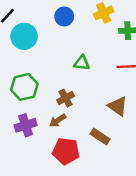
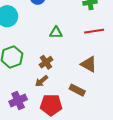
purple cross: (26, 125) -> (18, 101), moved

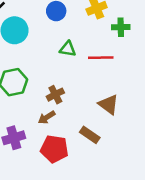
red line: (94, 31) -> (101, 58), moved
green triangle: (56, 33) -> (68, 49), moved

